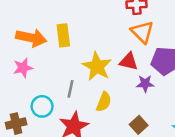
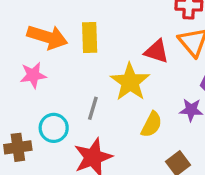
red triangle: (129, 61) -> (157, 51), moved
yellow semicircle: (104, 102) -> (152, 124), moved

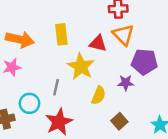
yellow rectangle: (90, 37) -> (61, 34), moved

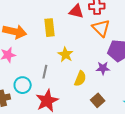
red triangle: (98, 43) -> (76, 11), moved
yellow star: (81, 67) -> (66, 54), size x0.7

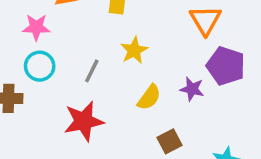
cyan circle: (23, 85) -> (40, 66), moved

